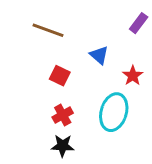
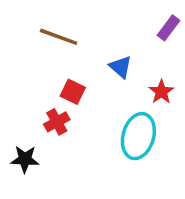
red cross: (63, 115) -> (57, 122), moved
black star: (63, 146) -> (25, 159), moved

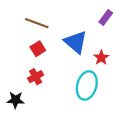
blue triangle: (121, 67) -> (76, 42), size x1.6
red square: (73, 92) -> (38, 49), moved, turned 32

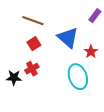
cyan ellipse: (87, 85) -> (78, 77), turned -35
black star: (16, 100) -> (14, 78), moved

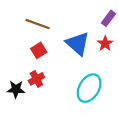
red star: (91, 52) -> (105, 43), moved
cyan ellipse: (78, 77) -> (89, 88), turned 50

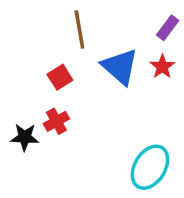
brown line: (38, 24) -> (79, 30), moved, turned 60
cyan ellipse: (89, 88) -> (150, 167), moved

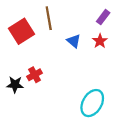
blue triangle: (120, 67) -> (74, 41), size x0.6
red square: (60, 77) -> (22, 31), moved, size x1.6

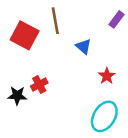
red square: (22, 31) -> (25, 35), turned -30
red star: (100, 41) -> (107, 76), moved

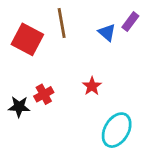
blue triangle: (83, 46) -> (107, 33), moved
red star: (107, 76) -> (92, 86), moved

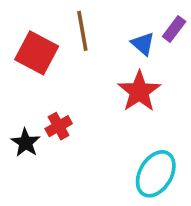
red star: (92, 86) -> (139, 91), moved, size x1.6
black star: (19, 107) -> (26, 143), turned 30

